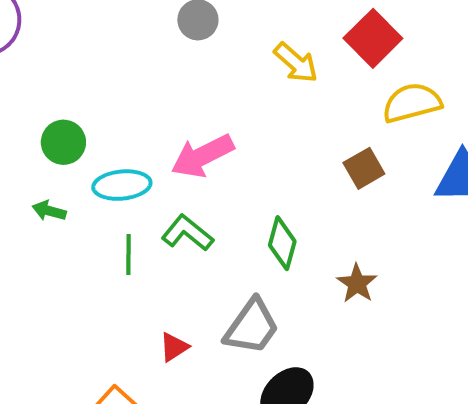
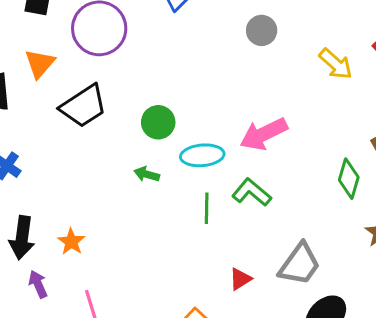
green diamond: (282, 243) -> (349, 179), moved

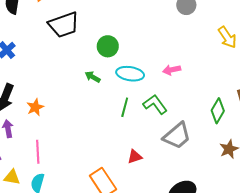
pink arrow: (264, 134) -> (172, 70), size x0.6
gray trapezoid: (300, 264) -> (177, 136), moved

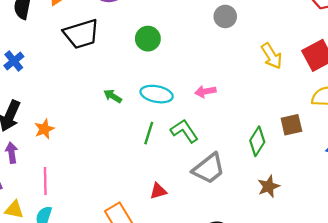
green circle: (108, 46) -> (148, 39), moved

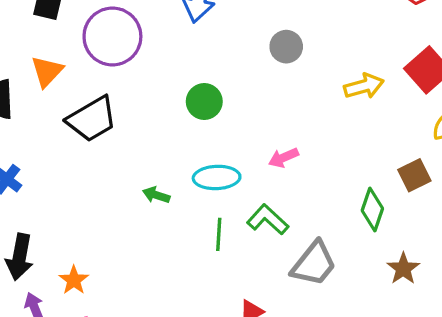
green circle: (148, 39) -> (204, 101), moved
yellow arrow: (272, 56) -> (364, 86), turned -60
orange star: (44, 129) -> (74, 280), moved

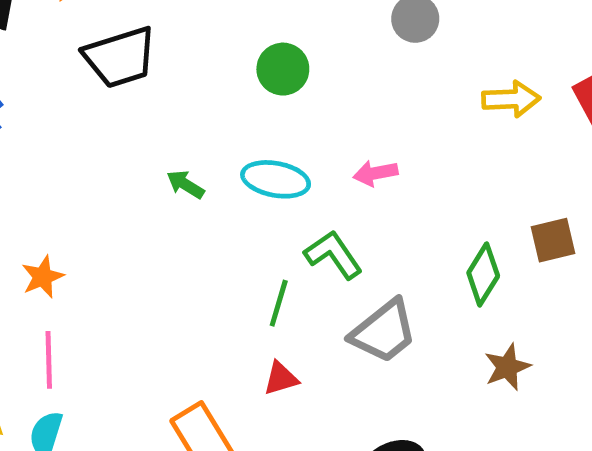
green line: (219, 234) -> (279, 303), moved

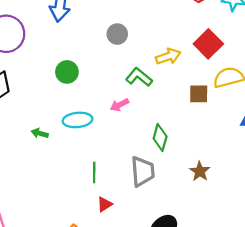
brown square: (553, 240) -> (199, 94), moved, turned 30
green L-shape: (333, 255) -> (139, 77), moved
green diamond: (483, 274) -> (160, 138), moved
gray trapezoid: (384, 331) -> (143, 171), turned -40

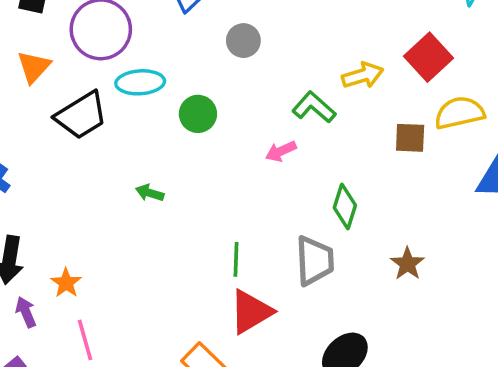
gray circle: (117, 34) -> (243, 41), moved
green circle: (67, 72) -> (198, 114), moved
cyan ellipse: (78, 120) -> (140, 82), moved
red triangle: (104, 204) -> (251, 312), size x1.8

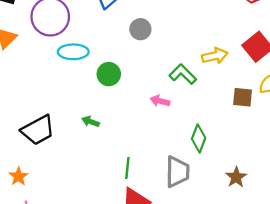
black trapezoid: (81, 115) -> (38, 130), moved
pink arrow: (281, 151) -> (160, 101), turned 36
green arrow: (150, 193) -> (91, 122), moved

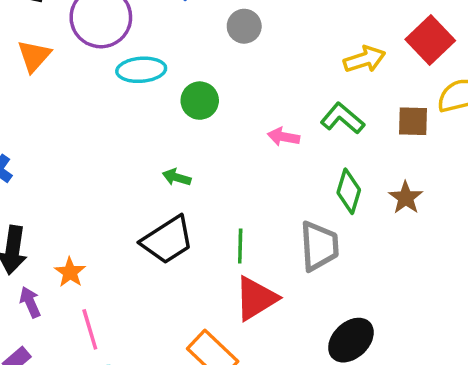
green L-shape: (183, 74) -> (342, 118), moved
black trapezoid: (38, 130) -> (167, 240), moved
brown star: (236, 177) -> (406, 198), moved

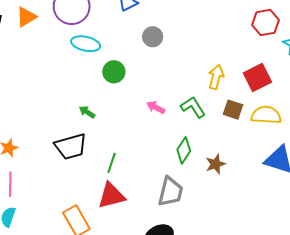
yellow arrow: (364, 59) -> (216, 77), turned -75
brown square: (413, 121) -> (233, 110), moved
gray trapezoid: (319, 246) -> (171, 192), moved

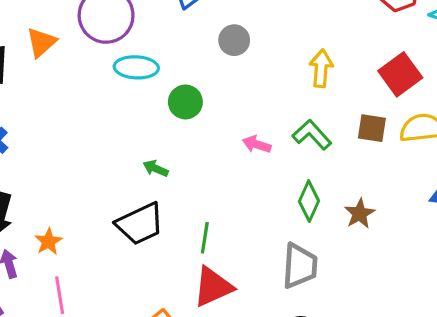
yellow arrow: (216, 77) -> (321, 68), moved

